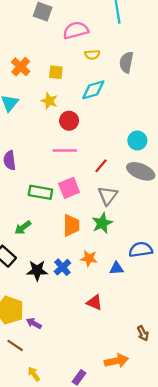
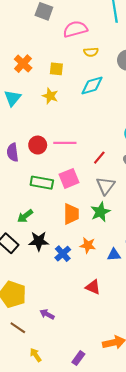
red circle: (69, 121) -> (38, 145), moved
black star: (37, 271) -> (39, 241), moved
purple arrow: (34, 323) -> (47, 314), moved

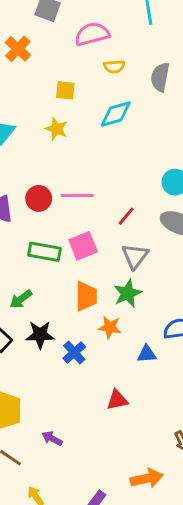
orange cross: (23, 64) -> (18, 49), moved
orange star: (88, 245) -> (110, 327), moved
red triangle: (93, 287) -> (117, 400), turned -35

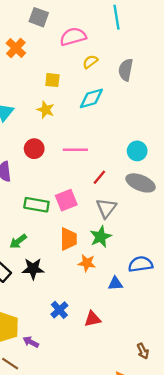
yellow semicircle: (114, 67) -> (90, 62), turned 147
pink line: (77, 195) -> (75, 150), moved
red circle: (39, 198) -> (34, 149), moved
blue cross: (74, 352) -> (59, 310), moved
purple arrow: (52, 438) -> (31, 342), moved

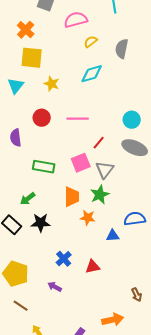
yellow square: (52, 80) -> (32, 58), moved, size x1.6
pink square: (66, 200) -> (81, 163), moved
purple arrow: (31, 342) -> (55, 287), moved

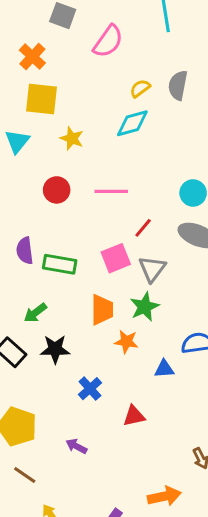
pink semicircle: (76, 20) -> (108, 41), turned 140
yellow semicircle: (91, 42) -> (140, 88), moved
purple semicircle: (16, 138) -> (25, 251), moved
blue cross: (64, 259) -> (90, 389), moved

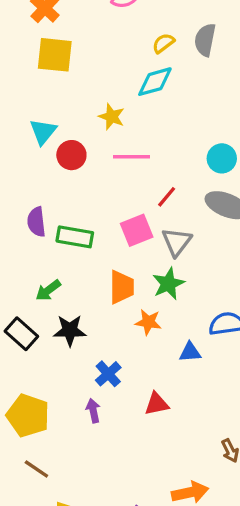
yellow star: (72, 138) -> (112, 117), moved
cyan triangle: (17, 141) -> (43, 132), moved
purple arrow: (76, 446) -> (93, 411), moved, turned 50

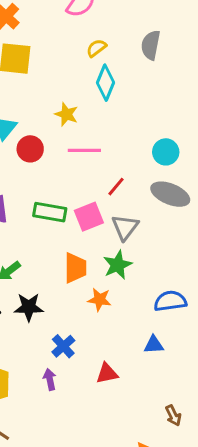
yellow semicircle: (163, 43) -> (96, 48), moved
cyan diamond: (155, 82) -> (105, 83), turned -52
green rectangle: (75, 237) -> (50, 212), moved
blue triangle: (190, 352) -> (154, 345), moved

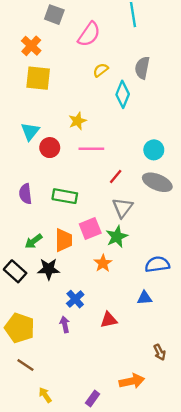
cyan diamond: (105, 83) -> (123, 94), moved
yellow star: (66, 114) -> (77, 121), turned 30
pink square: (89, 217) -> (90, 229), moved
orange trapezoid: (75, 268) -> (64, 240), moved
orange star: (99, 300) -> (103, 263), turned 30

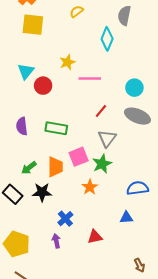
yellow semicircle: (101, 70) -> (77, 11), moved
pink line: (91, 149) -> (90, 78), moved

